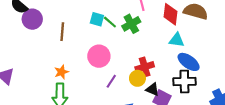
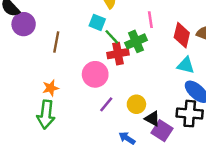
cyan square: (97, 19) -> (97, 22), moved
red cross: (145, 67) -> (118, 54), moved

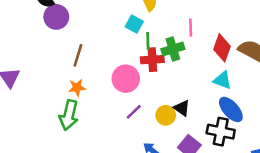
green line: (112, 37) -> (148, 41), turned 35
brown line: (56, 42) -> (78, 55), moved
black triangle: (152, 119) -> (182, 108), moved

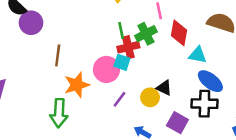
cyan square: (134, 24) -> (122, 62), moved
red diamond: (222, 48) -> (179, 33), moved
orange star: (77, 88) -> (77, 85), moved, size x1.5

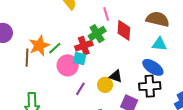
green line: (121, 30) -> (55, 48), moved, turned 64
cyan triangle: (198, 55) -> (159, 44), moved
orange star: (77, 85) -> (39, 46), moved

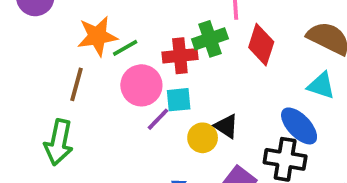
brown line: (27, 58) -> (76, 84), moved
cyan square: (80, 59) -> (179, 100), moved, turned -32
purple line: (80, 89) -> (158, 119), moved

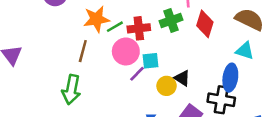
red cross: (180, 56) -> (139, 28), moved
blue ellipse: (299, 126) -> (230, 78), turned 52

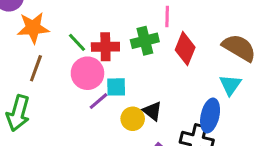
orange star: (96, 19) -> (33, 28), moved
green line: (115, 27) -> (77, 42), turned 72
cyan triangle: (245, 51) -> (230, 85), turned 42

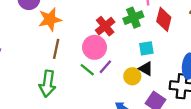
green line: (77, 42) -> (87, 70), moved
red cross: (105, 47) -> (105, 26), turned -30
cyan square: (116, 87) -> (146, 48), moved

